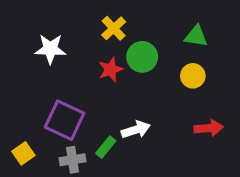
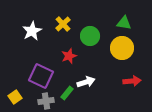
yellow cross: (114, 28) -> (63, 24), moved
white star: (50, 49) -> (32, 31), turned -30
red star: (110, 69) -> (69, 56), moved
yellow circle: (193, 76) -> (122, 48), size x1.5

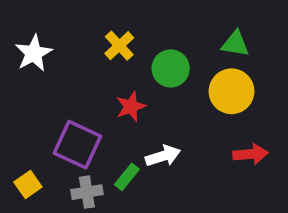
white star: (32, 31) -> (34, 53), moved

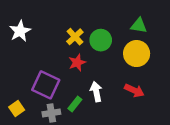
yellow cross: (119, 46) -> (75, 37), moved
red arrow: (251, 154) -> (134, 91), moved, turned 30
white arrow: (163, 156) -> (96, 92), turned -84

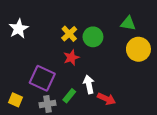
yellow circle: (137, 54) -> (138, 49), moved
red arrow: (134, 91) -> (106, 99), moved
yellow square: (17, 108) -> (15, 100), turned -32

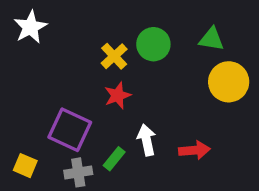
white star: (19, 29) -> (30, 27), moved
green circle: (93, 37) -> (153, 44), moved
red arrow: (106, 99) -> (194, 150), moved, turned -30

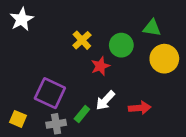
green circle: (153, 44) -> (121, 45), moved
red star: (118, 96) -> (100, 66), moved
white arrow: (147, 140) -> (105, 100), turned -125

